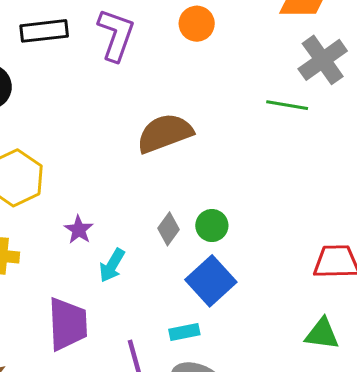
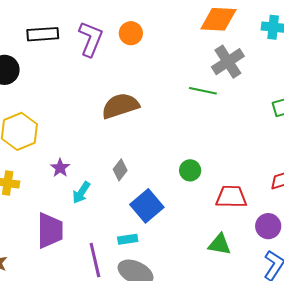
orange circle: (197, 24) -> (131, 33), moved
green circle: (212, 226) -> (190, 170), moved

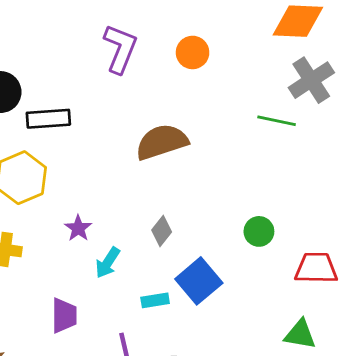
orange circle: (131, 33) -> (193, 52), moved
black rectangle: (43, 34) -> (48, 119), moved
purple trapezoid: (50, 231) -> (64, 315), size x0.7
cyan rectangle: (128, 239) -> (155, 300), moved

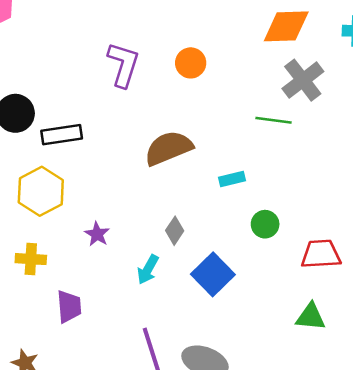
cyan arrow: (108, 263) -> (148, 269), moved
cyan rectangle: (155, 300) -> (232, 179), moved
purple trapezoid: (64, 315) -> (69, 307), moved

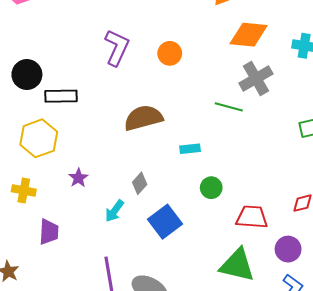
green triangle: (311, 317) -> (237, 265), size x1.5

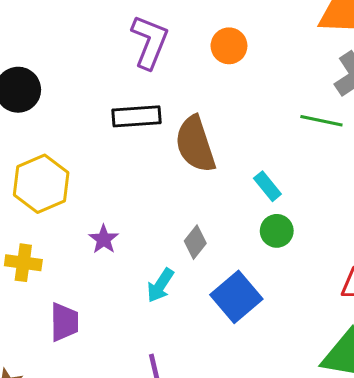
black rectangle: (61, 96) -> (137, 116), moved
brown semicircle: (143, 118) -> (195, 144), turned -90
cyan rectangle: (190, 149) -> (267, 186), turned 60
green circle: (211, 188) -> (277, 231), moved

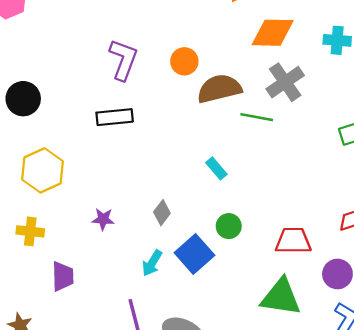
brown semicircle: (195, 144) -> (219, 89), moved, turned 96
green circle: (277, 231) -> (229, 226), moved
purple star: (104, 239) -> (103, 219), moved, turned -30
cyan arrow: (160, 285) -> (152, 263), moved

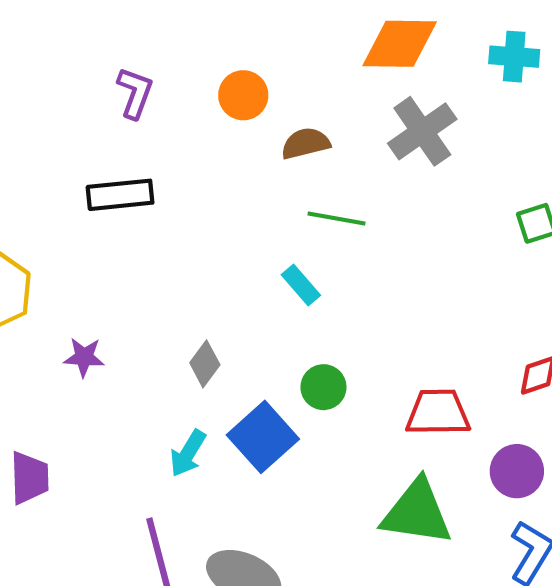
purple L-shape: (123, 60) -> (135, 93), size x0.7
brown semicircle: (219, 89) -> (306, 143), size x0.6
green line: (257, 117) -> (337, 218), moved
purple star: (103, 219) -> (84, 357), moved

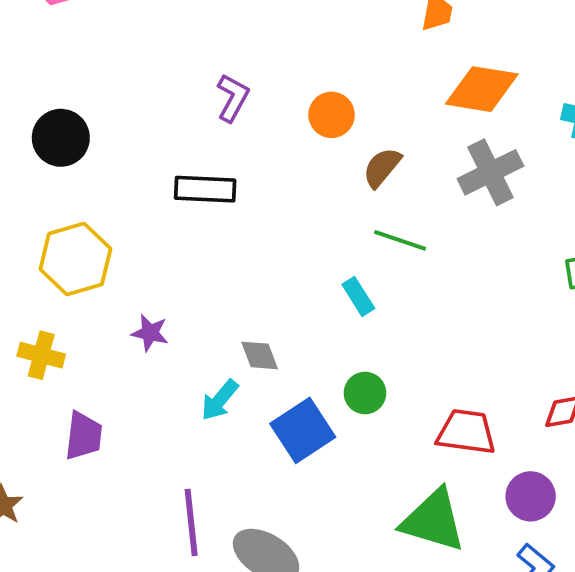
brown semicircle: (306, 143) -> (382, 167), turned -45
gray diamond: (205, 364) -> (260, 355), turned -66
cyan arrow: (188, 453) -> (220, 400), moved

